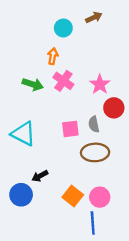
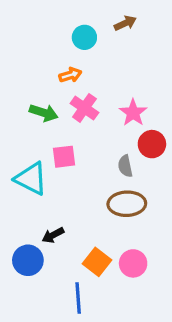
orange arrow: (53, 56) -> (70, 75), turned 63
pink square: (70, 129) -> (64, 157), moved
blue line: (93, 223) -> (78, 298), moved

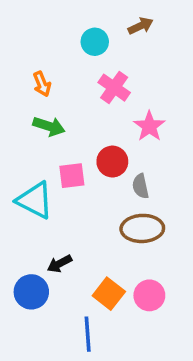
orange arrow: (70, 75) -> (42, 84), moved, turned 85
pink cross: (84, 108) -> (114, 88), moved
red circle: (152, 144) -> (112, 162), moved

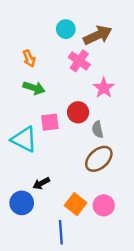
brown arrow: (141, 26) -> (98, 35), moved, size x1.6
brown ellipse: (142, 228) -> (99, 159), turned -40

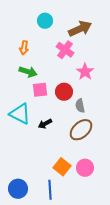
cyan circle: (66, 29) -> (45, 21), moved
orange arrow: (29, 58) -> (24, 48), turned 32
pink square: (50, 122) -> (40, 90), moved
black arrow: (41, 183) -> (45, 124), moved
blue circle: (22, 203) -> (18, 189), moved

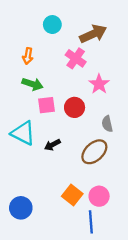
gray semicircle: (80, 106) -> (107, 124), moved
blue circle: (18, 189) -> (21, 208), moved
blue line: (50, 190) -> (91, 222), moved

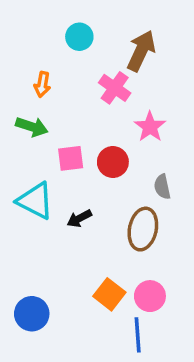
brown arrow: (93, 34) -> (141, 51), turned -40
green arrow: (32, 84) -> (32, 127), moved
brown ellipse: (94, 152) -> (143, 229), turned -36

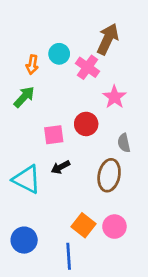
cyan circle: (79, 37) -> (59, 54), moved
green arrow: (32, 127) -> (24, 97), turned -65
pink square: (71, 158) -> (54, 135), moved
cyan triangle: (35, 201) -> (27, 179), moved
blue line: (138, 335) -> (69, 256), moved

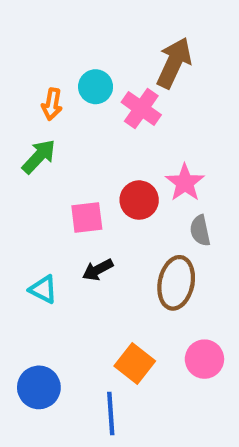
pink star: (114, 97) -> (185, 183), moved
cyan triangle: (27, 179) -> (43, 289), size x0.6
pink circle: (114, 227) -> (204, 359), moved

